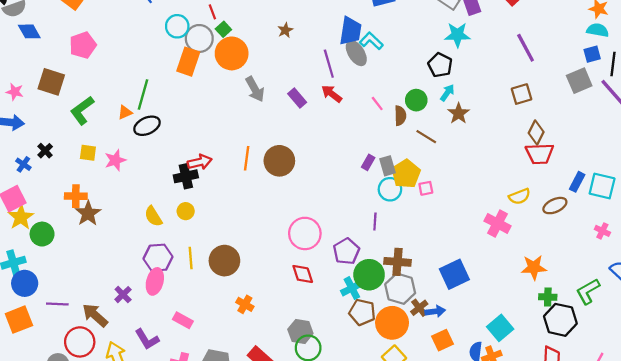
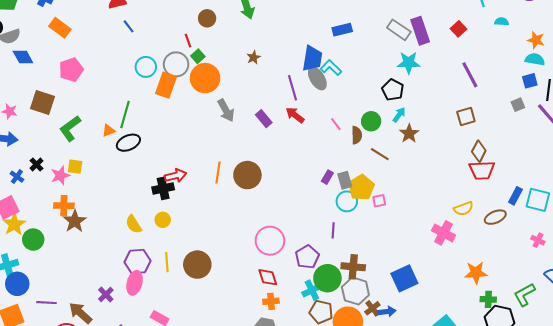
cyan circle: (177, 26) -> (146, 67), moved
gray square: (579, 81) -> (518, 105), size x0.6
pink star: (115, 160) -> (60, 175), moved
orange cross: (245, 304) -> (271, 301), moved, turned -35

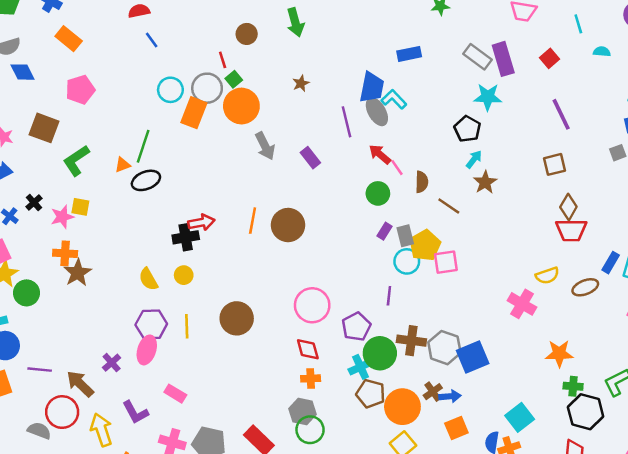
red arrow: (295, 115) -> (380, 154), moved
green circle: (371, 121) -> (378, 193), moved
pink square: (379, 201) -> (446, 262), size x1.5
brown circle: (197, 265) -> (237, 318), moved
gray hexagon: (355, 291) -> (444, 348), moved

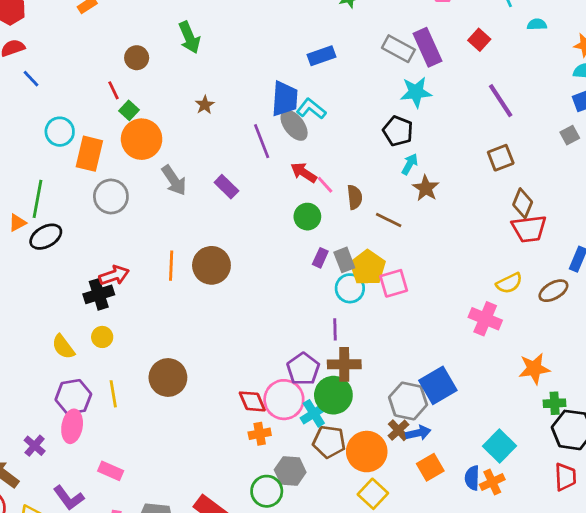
gray circle: (207, 88) -> (111, 196), moved
pink circle: (312, 305) -> (284, 400), moved
brown cross: (411, 341) -> (344, 364), moved
gray hexagon: (444, 348) -> (408, 401), moved
gray hexagon: (302, 412) -> (290, 471), moved

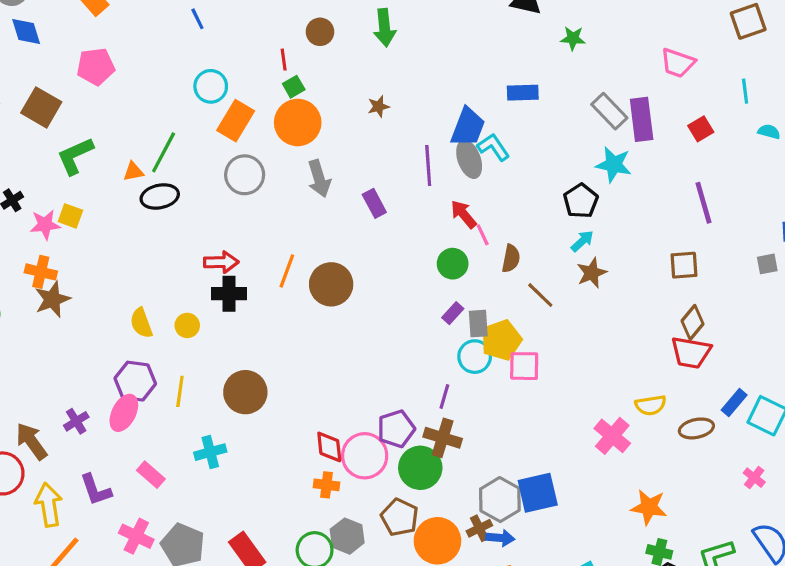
black cross: (99, 294) -> (229, 294), moved
cyan cross: (314, 413) -> (210, 452), moved

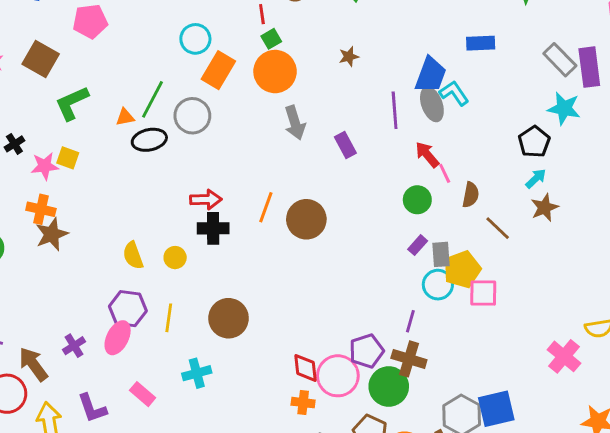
gray circle: (245, 175) -> (192, 116), moved

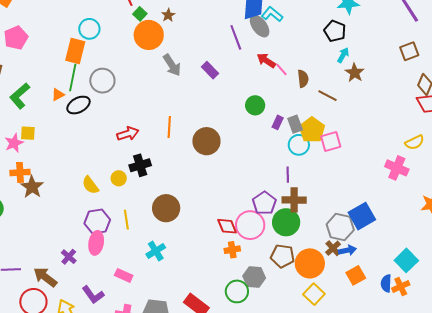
brown star: (349, 57) -> (168, 15), moved
orange rectangle: (218, 70) -> (75, 51), moved
green circle: (417, 200) -> (255, 105), moved
brown circle: (306, 219) -> (206, 141), moved
black cross: (213, 228) -> (140, 165), moved

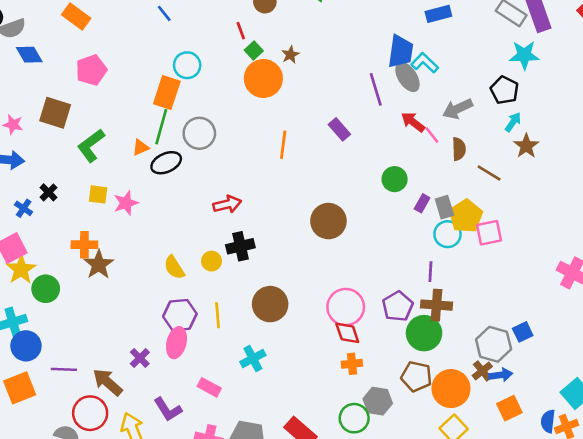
gray arrow: (172, 65) -> (458, 109), moved, turned 95
orange line: (169, 127) -> (283, 145), moved
pink star: (14, 143) -> (126, 203), moved
blue square: (362, 216) -> (523, 332), size x0.6
pink circle: (250, 225) -> (346, 307), moved

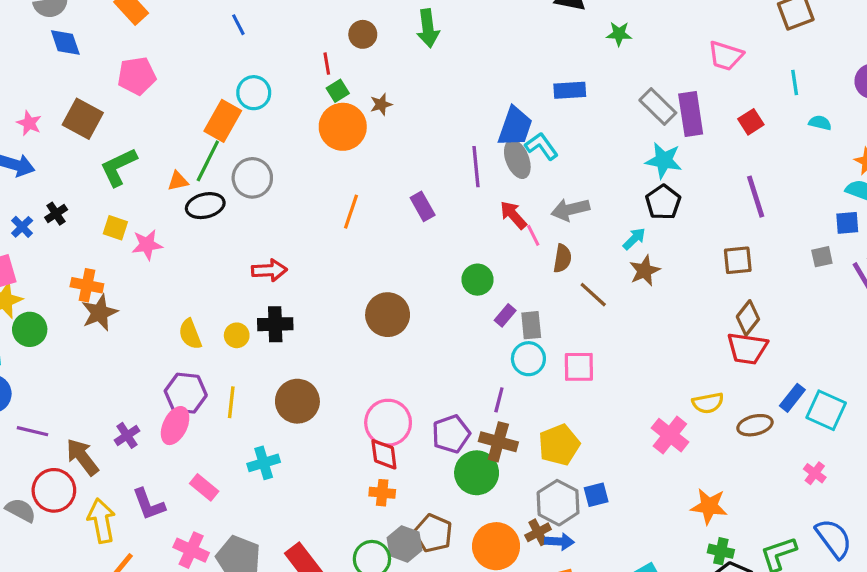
black pentagon: (504, 90) -> (663, 202), moved
yellow pentagon: (466, 216) -> (559, 445), moved
brown pentagon: (416, 376) -> (433, 533), moved

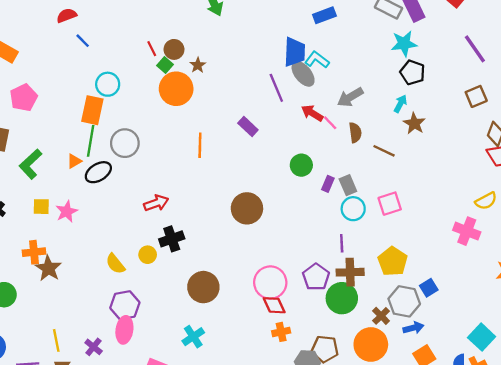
brown circle: (363, 34) -> (174, 49), moved
yellow line: (231, 402) -> (56, 340), moved
brown cross: (538, 532) -> (381, 316), moved

